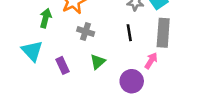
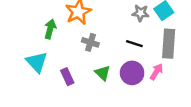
black line: (129, 33) -> (134, 44), turned -63
green triangle: (98, 62) -> (103, 73), turned -35
purple circle: (132, 81) -> (132, 73), moved

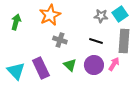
green arrow: (50, 29) -> (16, 22), moved
cyan triangle: (37, 62) -> (16, 71), moved
purple rectangle: (67, 77) -> (41, 68), size x1.5

